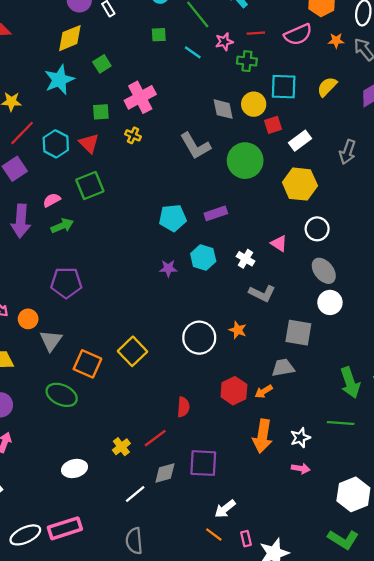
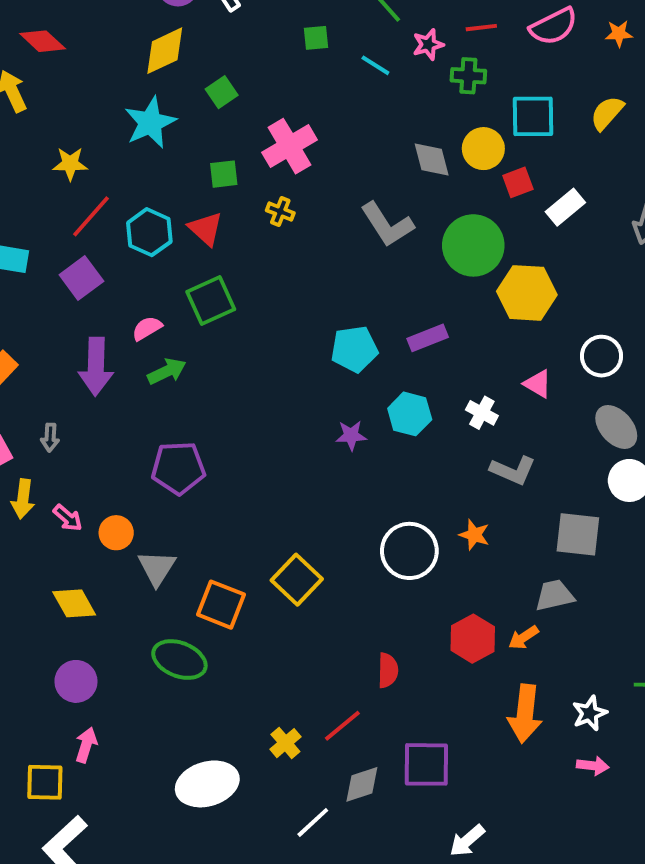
yellow hexagon: (300, 184) -> (527, 293), moved
white ellipse: (74, 468) -> (207, 784), size x1.4

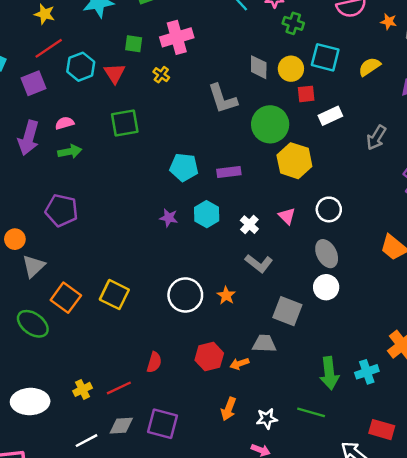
green square: (211, 300) -> (125, 123), moved
yellow square: (297, 580) -> (114, 295), turned -32
orange arrow: (525, 714) -> (229, 409), size x0.7

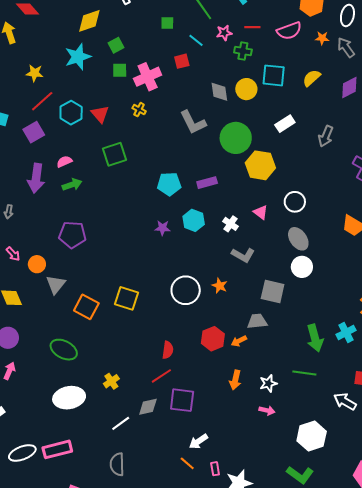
green square: (134, 44) -> (120, 70), moved
red square: (306, 94) -> (182, 61), moved
green ellipse: (33, 324) -> (64, 350), moved
red line: (119, 388) -> (161, 376), moved

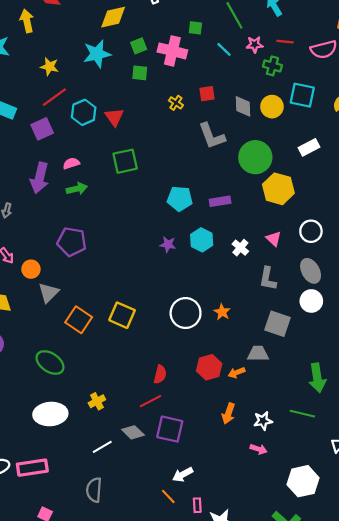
red square: (182, 61) -> (207, 94), moved
pink cross: (148, 77) -> (172, 51), moved, turned 32
yellow cross: (139, 110) -> (176, 103), moved
gray L-shape: (243, 255) -> (268, 279), moved, turned 65
gray diamond: (148, 407) -> (133, 432), turned 50

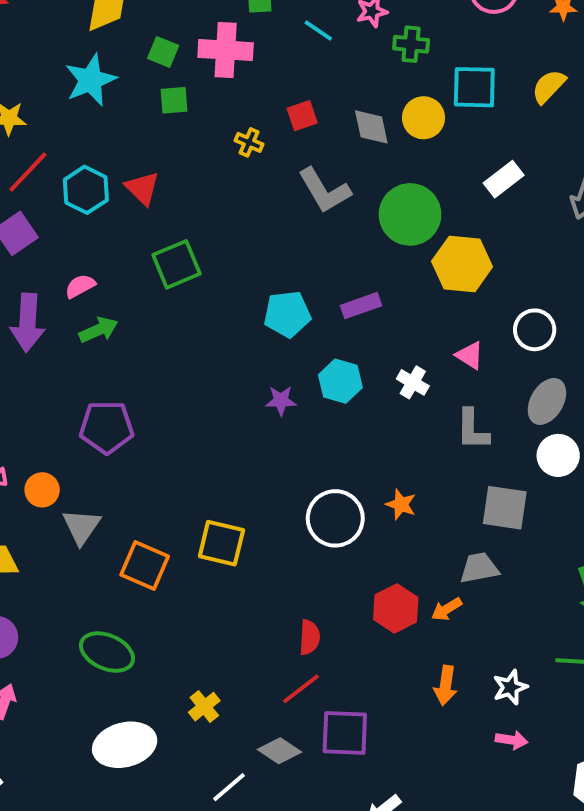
green square: (139, 46) -> (163, 52), turned -35
gray ellipse: (311, 271) -> (547, 401), turned 70

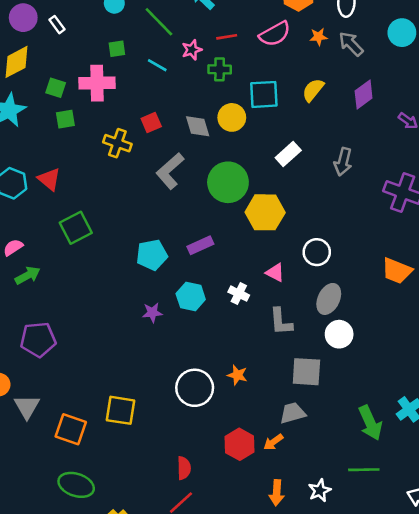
yellow cross: (249, 142) -> (117, 143), size x1.5
gray L-shape: (324, 190) -> (170, 171), turned 84
green ellipse: (107, 652) -> (76, 485), moved

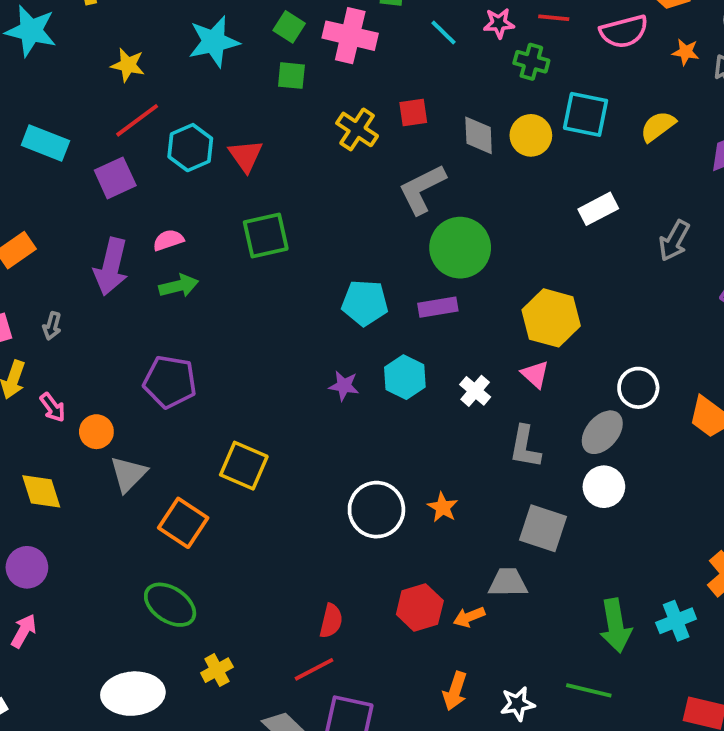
green circle: (228, 182) -> (460, 248), moved
yellow hexagon: (265, 212) -> (551, 318), moved
white circle: (317, 252) -> (638, 388), moved
yellow square: (120, 410) -> (244, 466), moved

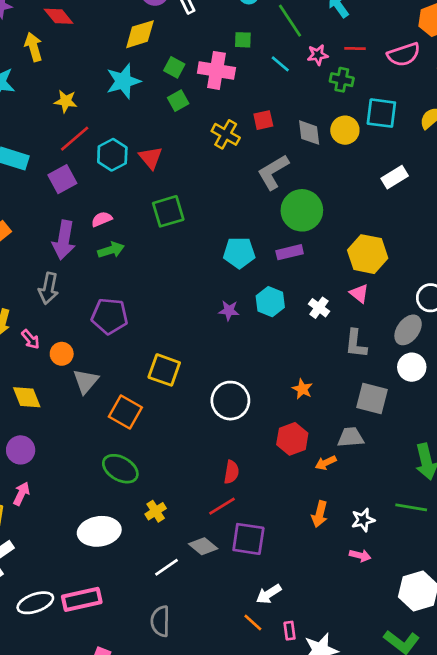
green square: (291, 76) -> (178, 101), turned -30
gray arrow: (52, 326) -> (49, 288), moved, size x1.6
white circle: (376, 510) -> (230, 401), moved
red hexagon: (420, 608) -> (292, 439), moved

